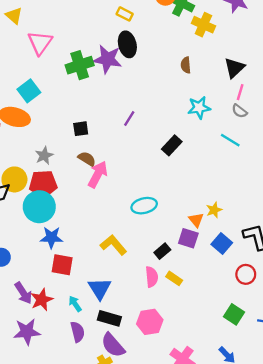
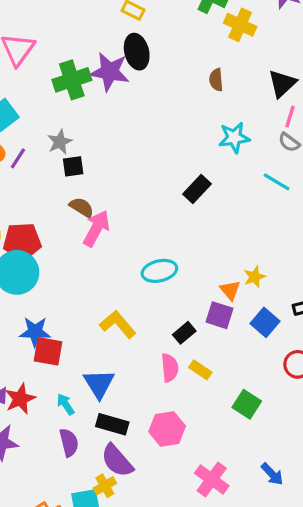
purple line: (129, 119) -> (18, 158), moved
gray star: (44, 156) -> (60, 142), moved
blue star: (51, 237) -> (35, 332), moved
green square: (234, 314) -> (247, 404), moved

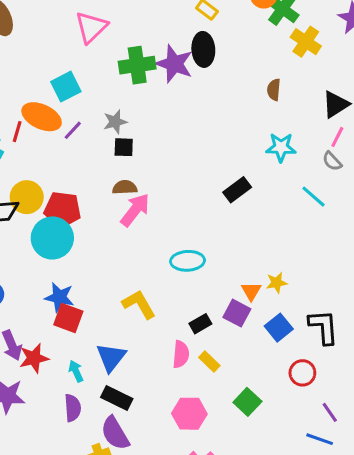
brown semicircle: (82, 207) -> (125, 187), turned -45
pink hexagon: (167, 429) -> (189, 414), moved

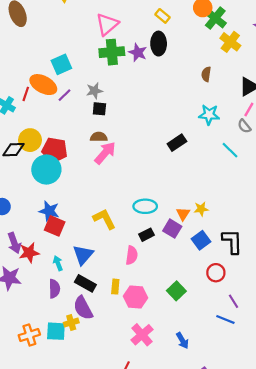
pink triangle: (91, 27) -> (107, 24), moved
purple star: (174, 64) -> (138, 53), size x0.7
cyan ellipse: (188, 261) -> (145, 206), moved
yellow rectangle: (209, 361) -> (115, 287), moved, turned 48

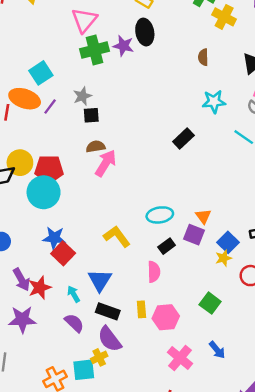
yellow star: (201, 209) -> (223, 258), moved
red square: (55, 226) -> (63, 253), turned 30
purple semicircle: (54, 289) -> (74, 323), turned -36
blue arrow: (182, 341) -> (217, 350), moved

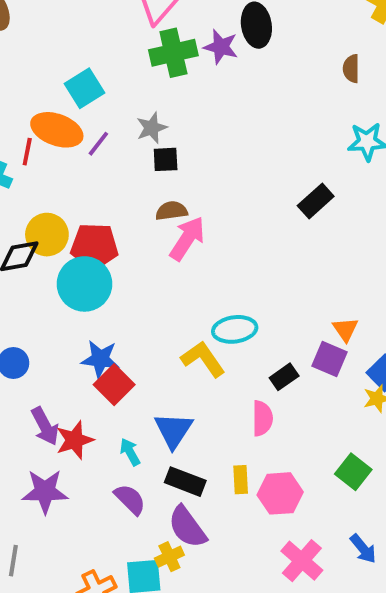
cyan ellipse: (160, 215) -> (235, 329), moved

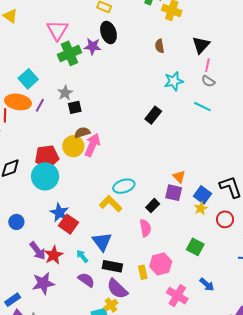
yellow circle: (47, 235) -> (73, 146), moved
blue star: (100, 359) -> (59, 212), turned 30
yellow rectangle: (241, 480) -> (143, 272), moved

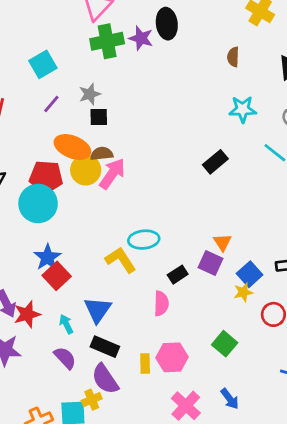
orange ellipse: (18, 102) -> (72, 147), moved
black rectangle: (153, 115) -> (215, 162), moved

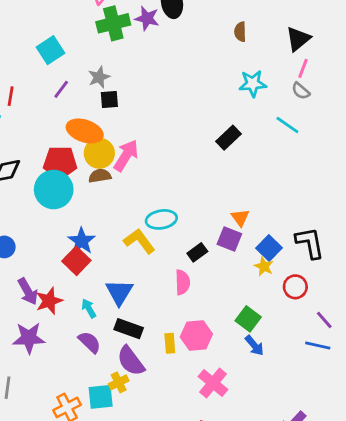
brown semicircle: (102, 154) -> (100, 176), moved
blue star: (47, 257) -> (82, 241), moved
yellow star: (243, 292) -> (264, 266), turned -30
blue arrow: (230, 399) -> (254, 345), moved

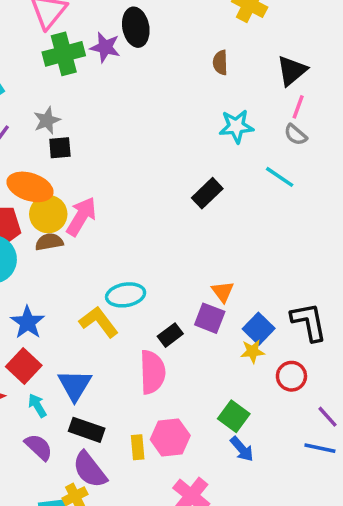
red square: (76, 261) -> (24, 366), moved
yellow star: (264, 266) -> (252, 351), turned -30
pink semicircle: (183, 282) -> (152, 372), size x1.4

